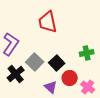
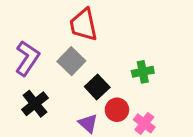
gray square: (35, 62) -> (71, 61), moved

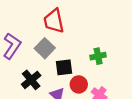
black square: (97, 87) -> (64, 67), turned 36
black cross: (35, 104) -> (31, 80), moved

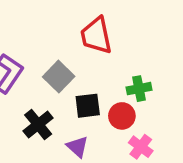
red trapezoid: (54, 21) -> (96, 36), moved
red circle: (79, 84) -> (122, 116), moved

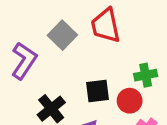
gray square: (59, 77) -> (62, 35), moved

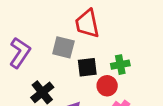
gray square: (62, 35) -> (63, 47), moved, turned -30
black square: (98, 91) -> (87, 67), moved

